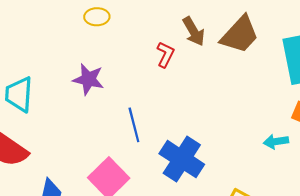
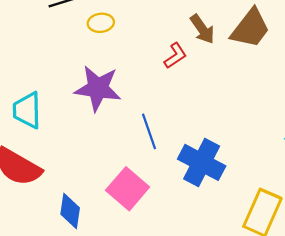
red L-shape: (165, 54) -> (175, 56), turned 35
purple star: (88, 79) -> (98, 88), size x1.4

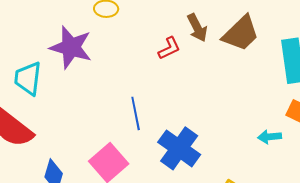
purple star: (98, 88) -> (71, 47), moved

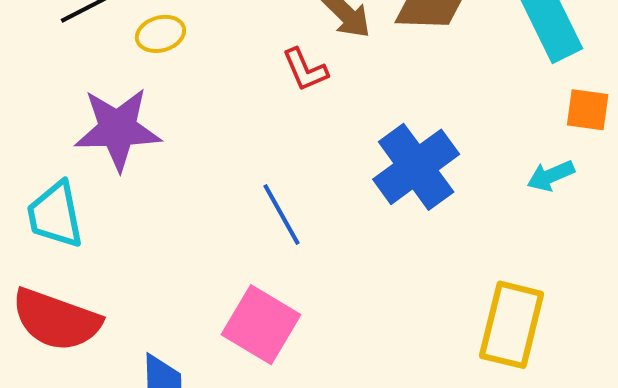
red L-shape: (169, 48) -> (305, 70), turned 110
blue cross: (179, 148) -> (416, 167), moved, turned 36

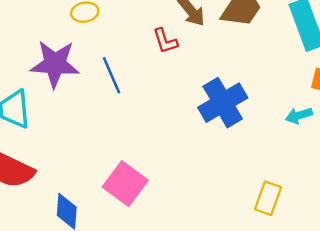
blue line: (281, 215) -> (112, 75), moved
yellow rectangle: (512, 325) -> (268, 198), size x0.7

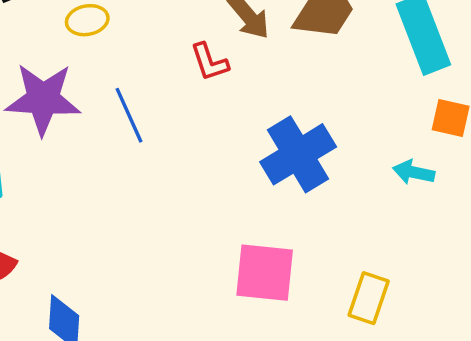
cyan arrow: (299, 116) -> (414, 172), turned 30
pink square: (125, 184) -> (265, 273), moved, turned -30

